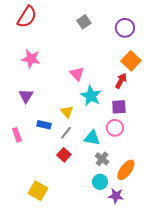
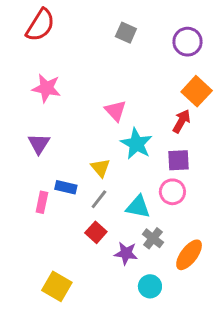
gray square: (84, 22) -> (126, 33), turned -32
pink rectangle: (17, 135) -> (42, 202), moved, turned 32
cyan circle: (100, 182) -> (150, 286), moved
purple star: (116, 196) -> (126, 253), moved

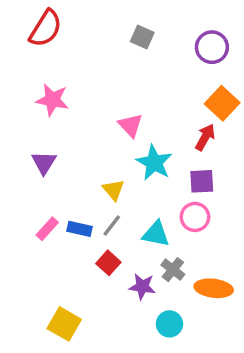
blue rectangle: (66, 187) -> (79, 229), moved
pink rectangle: (42, 202) -> (47, 229), turned 30
orange ellipse: (189, 255) -> (214, 288), turned 60

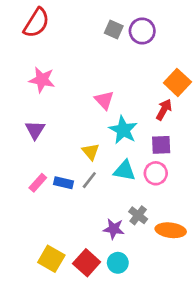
purple circle: (212, 47) -> (142, 31), moved
cyan triangle: (156, 234) -> (125, 171), moved
red square: (108, 263) -> (87, 263), moved, size x1.4
cyan circle: (169, 324) -> (118, 263), moved

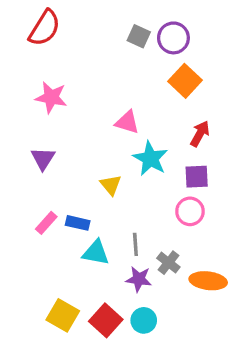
orange square: (177, 82) -> (185, 81), moved
pink triangle: (104, 100) -> (127, 122), turned -30
cyan triangle: (125, 171) -> (96, 253), moved
gray line: (89, 180) -> (135, 244), moved, turned -42

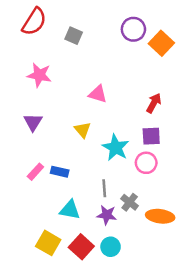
gray square: (139, 36) -> (74, 36), moved
orange square: (185, 81) -> (161, 43), moved
cyan star: (150, 159) -> (116, 148), moved
yellow triangle: (111, 185) -> (83, 130), moved
cyan triangle: (96, 253) -> (70, 210), moved

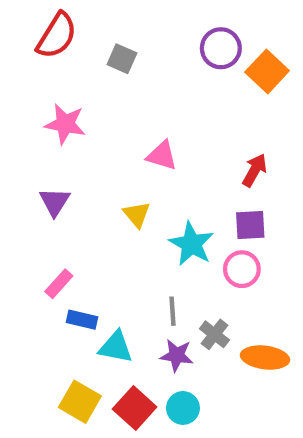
blue rectangle: (60, 172) -> (82, 320), moved

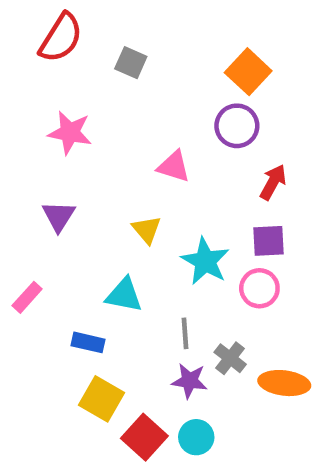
purple circle: (221, 48) -> (237, 126), moved
orange square: (267, 71) -> (248, 72), moved
pink rectangle: (59, 284) -> (27, 297), moved
cyan triangle: (116, 347) -> (124, 295), moved
yellow square: (80, 402) -> (101, 399), moved

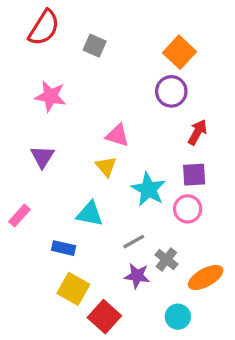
pink triangle: (174, 166) -> (117, 135), moved
gray line: (185, 333) -> (134, 242), turned 65
orange ellipse: (284, 383) -> (206, 277), turned -36
cyan circle: (196, 437) -> (178, 317), moved

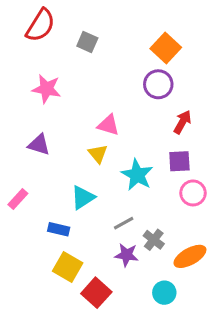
purple triangle: (42, 157) -> (39, 145), turned -45
pink circle: (188, 209) -> (193, 193), moved
cyan triangle: (90, 214) -> (83, 198), turned -44

